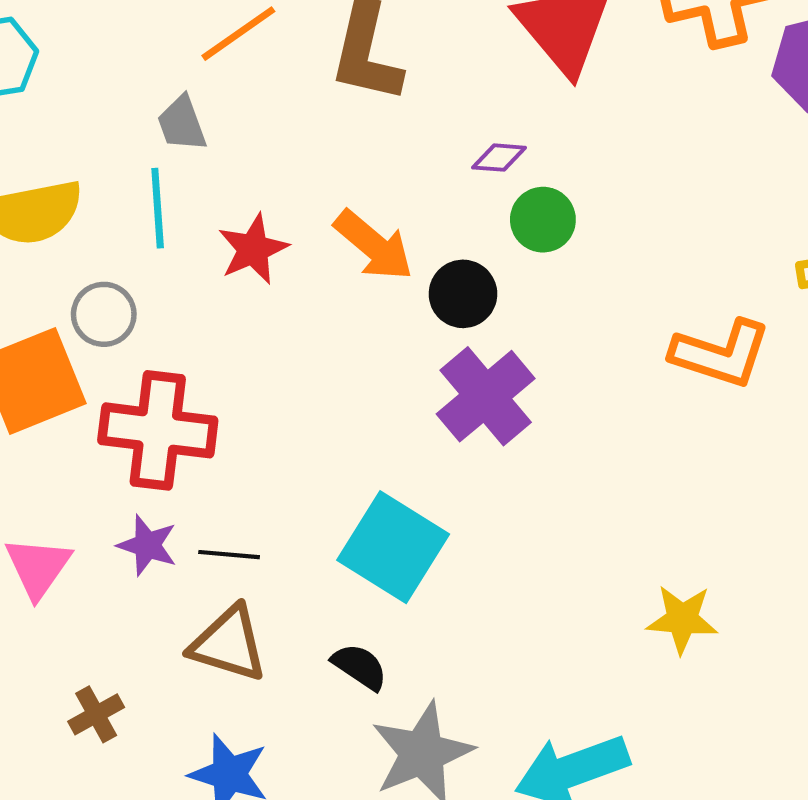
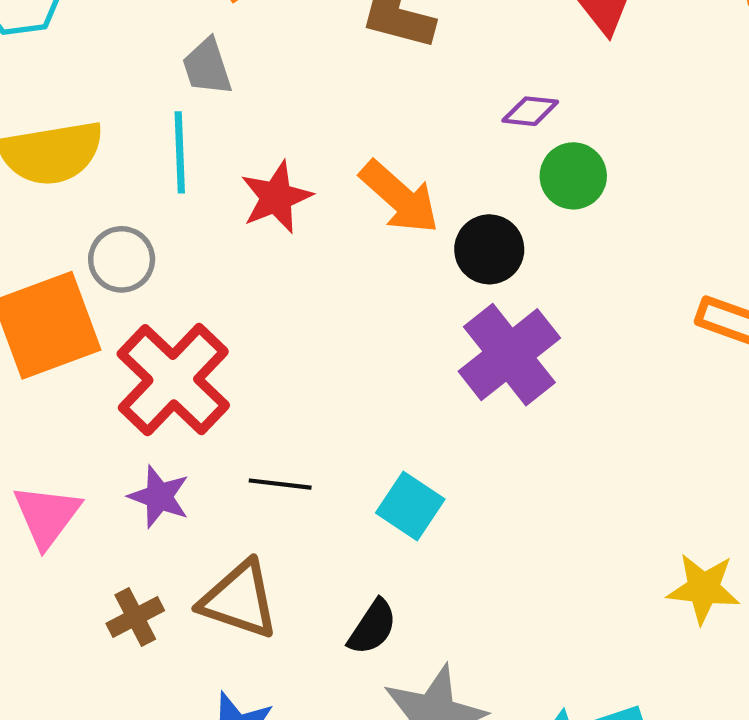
red cross: (158, 430) -> (173, 380), turned 35
cyan square: (393, 547) -> (410, 506), size x0.6
black line: (229, 555) -> (280, 484), moved
black semicircle: (360, 667) -> (372, 627), turned 88
brown cross: (96, 714) -> (135, 617), moved

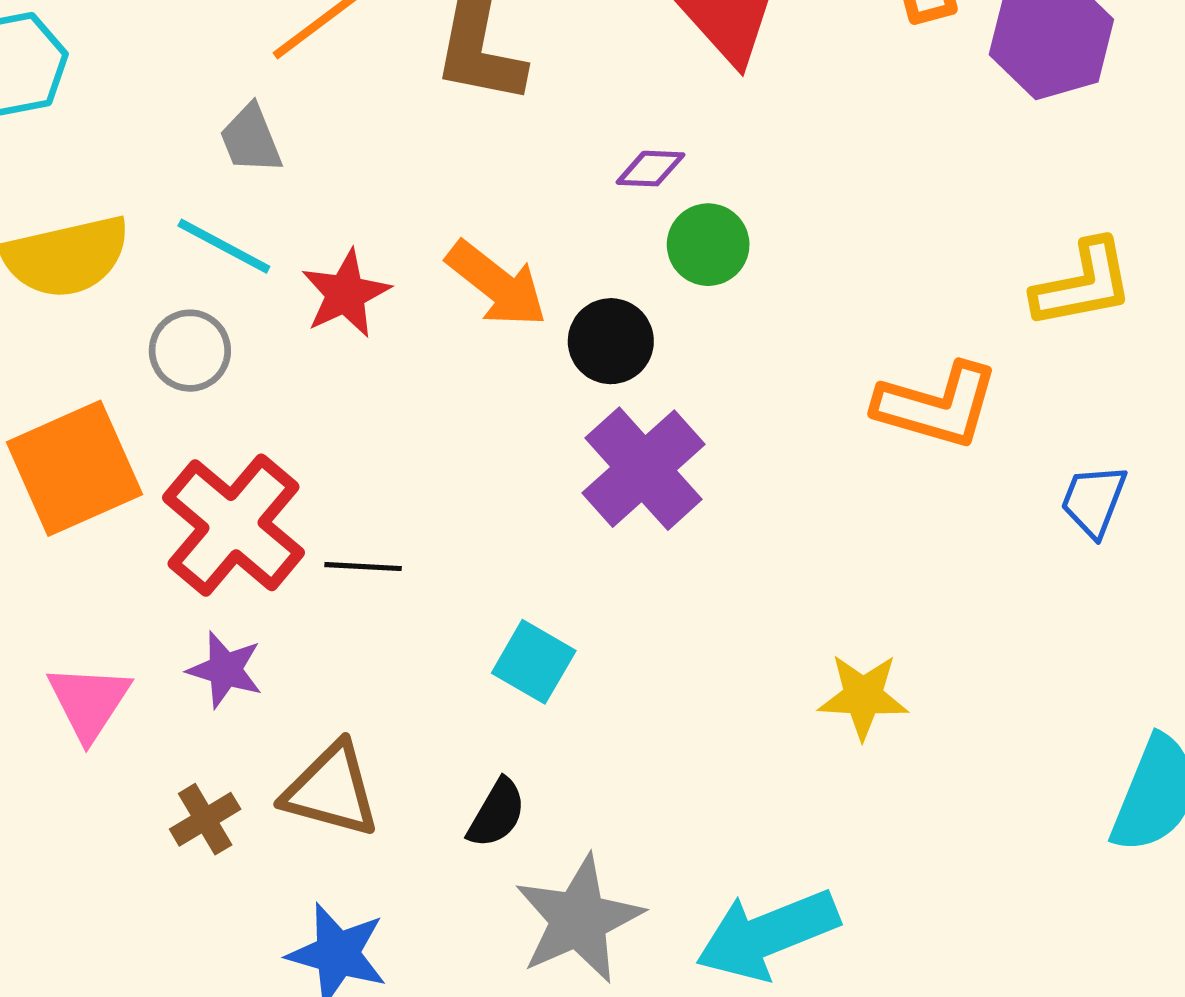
cyan line: (180, 152) -> (224, 246), turned -56
gray circle: (122, 259) -> (190, 351), moved
black line: (280, 484) -> (363, 567), moved
yellow star: (703, 588) -> (863, 696), moved

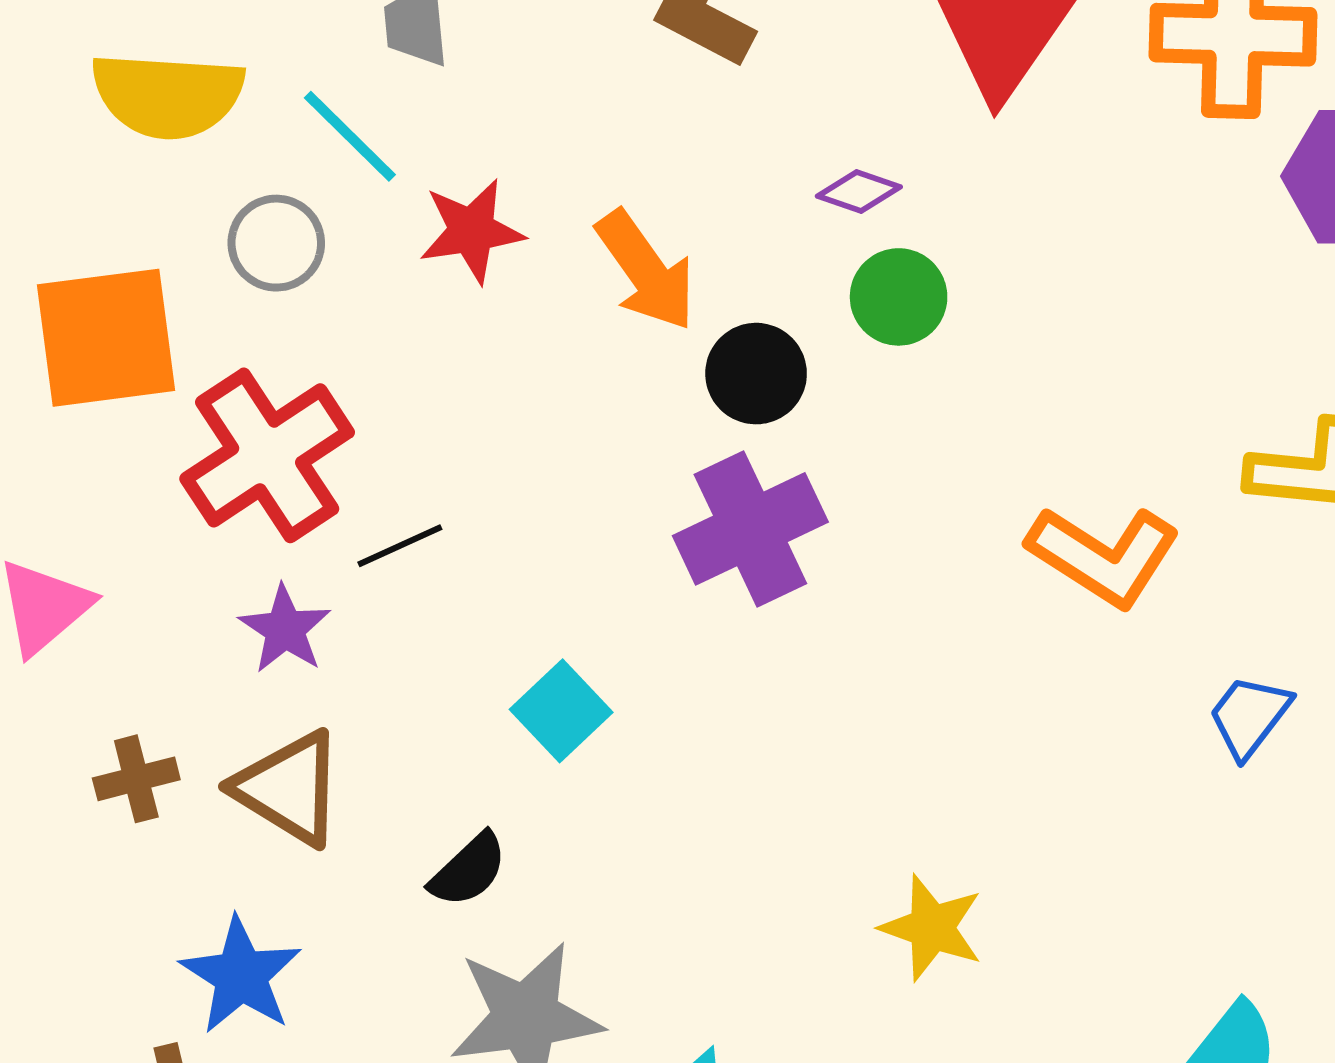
black line: (363, 567) -> (400, 546), turned -44
purple star: (225, 670) -> (285, 629), moved
yellow star: (863, 696) -> (932, 928), moved

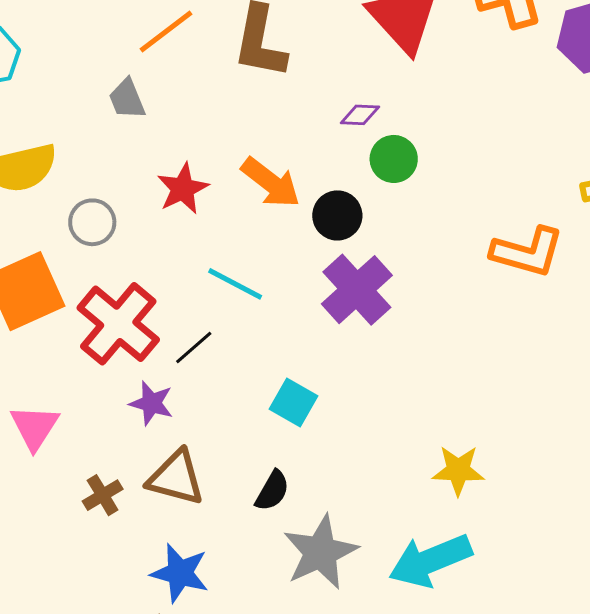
cyan line: (350, 136) -> (235, 284), moved
yellow star: (932, 928) -> (458, 470), moved

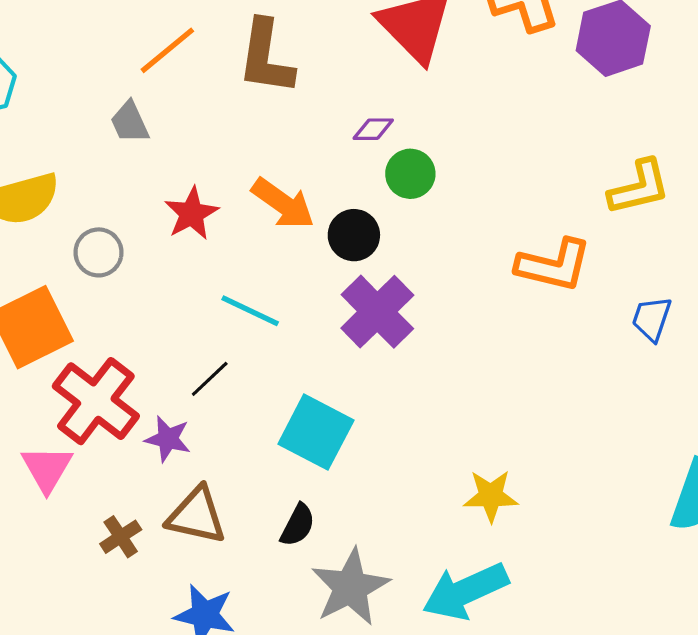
red cross: (118, 324) -> (96, 401), moved
cyan square: (293, 402) -> (316, 432), size x1.5

